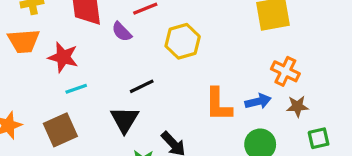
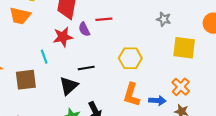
yellow hexagon: (183, 41) -> (130, 58), moved
red star: (63, 57) -> (63, 37), moved, turned 30
cyan line: (76, 89) -> (44, 57), turned 72

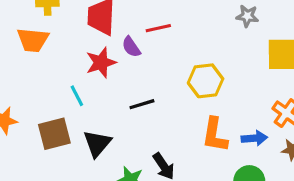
black triangle: (69, 86) -> (97, 144), moved

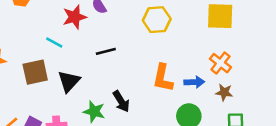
yellow hexagon: (206, 81) -> (157, 20), moved
cyan line: (77, 96) -> (54, 43), turned -36

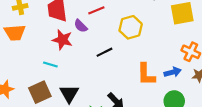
red star: (75, 17) -> (62, 40), turned -30
black line: (106, 51) -> (104, 52), moved

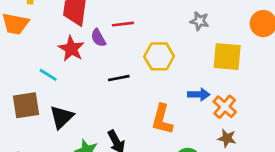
blue arrow: (173, 72) -> (199, 95), moved

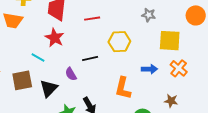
purple semicircle: (98, 38) -> (71, 74), moved
orange cross: (225, 107) -> (179, 68), moved

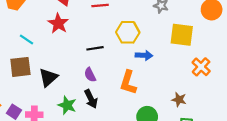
cyan line: (38, 58) -> (27, 40), moved
orange cross: (179, 68) -> (201, 67), moved
blue arrow: (149, 69) -> (144, 55), moved
purple semicircle: (71, 74) -> (90, 75), moved

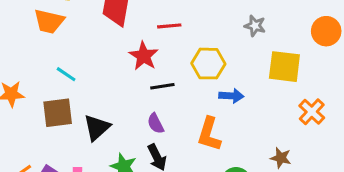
red star: (58, 23) -> (144, 56), moved

